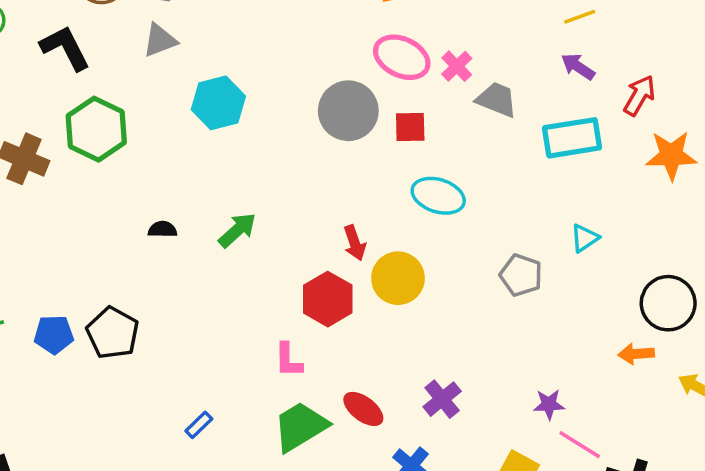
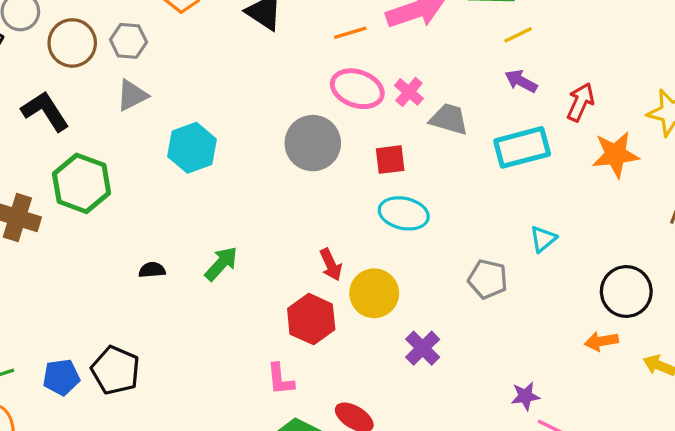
red square: (410, 127) -> (390, 160), moved
purple cross: (442, 399) -> (423, 348), moved

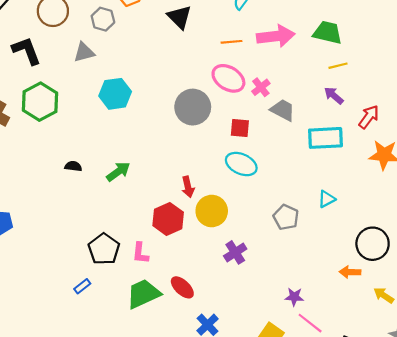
gray hexagon: (128, 41) -> (103, 19), moved
black pentagon: (116, 370) -> (104, 249), moved

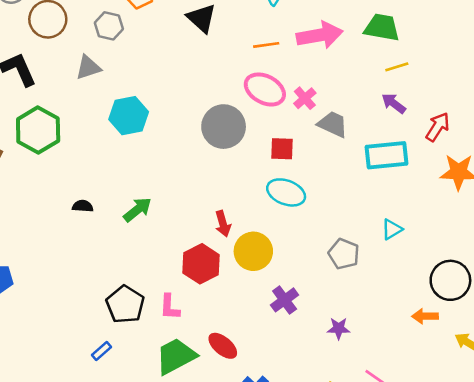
purple star: (294, 297) -> (339, 328), moved

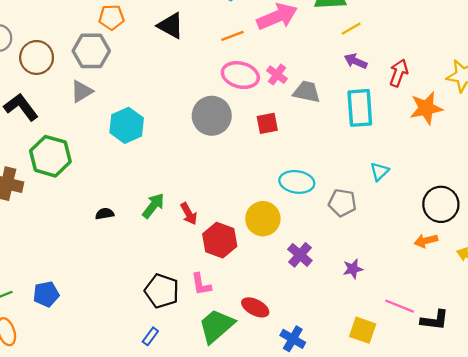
gray hexagon: (109, 26) -> (91, 51), size x1.4
cyan rectangle: (387, 155) -> (360, 108), turned -75
cyan ellipse: (286, 192) -> (297, 182), moved
red arrow: (223, 224) -> (189, 214), moved

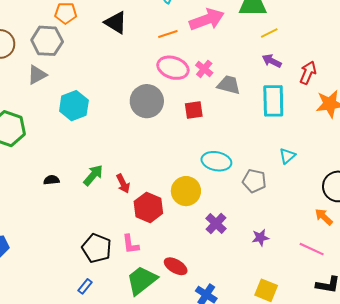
orange arrow: (426, 241) -> (324, 217), turned 54
pink line: (400, 306) -> (312, 249), moved

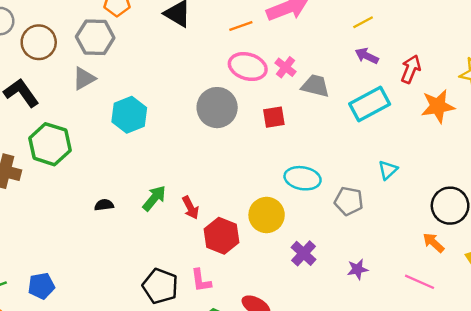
cyan rectangle: (273, 101) -> (370, 104), turned 64

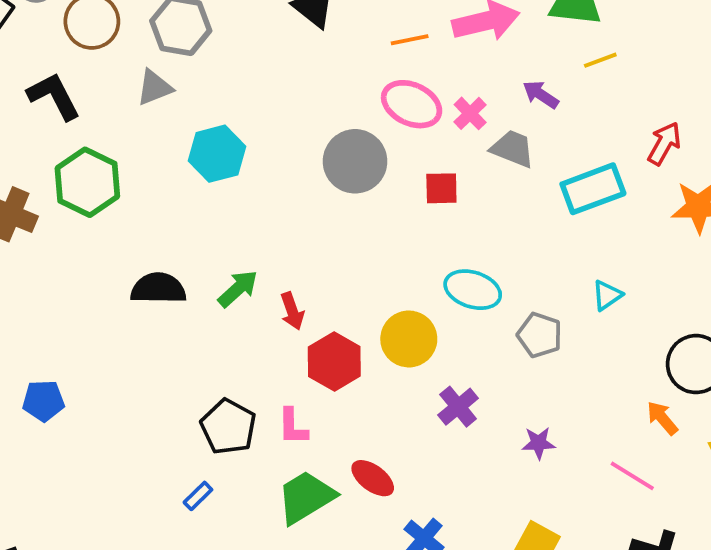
purple arrow: (367, 56) -> (541, 95), moved
black semicircle: (104, 205) -> (158, 288), size x1.8

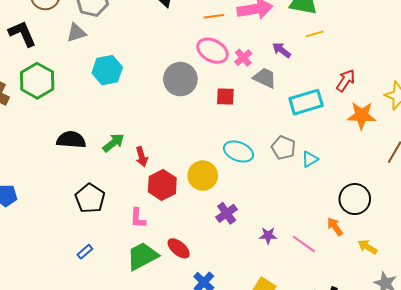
gray pentagon: (540, 335) -> (284, 148), moved
black pentagon: (228, 427) -> (90, 198), moved
pink line: (632, 476) -> (304, 244), moved

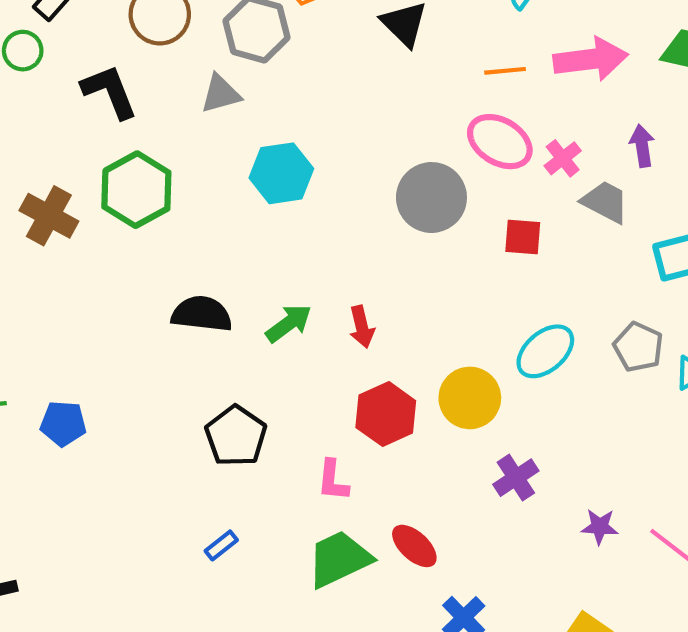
purple arrow: (282, 50) -> (642, 146), turned 42
cyan ellipse: (238, 152) -> (545, 351), turned -64
red arrow: (142, 157) -> (362, 327), moved

